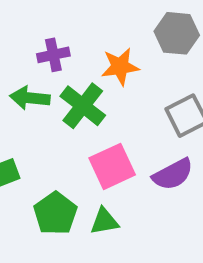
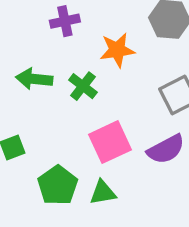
purple cross: (53, 55) -> (65, 21), moved
green cross: (83, 106) -> (83, 86), size x0.7

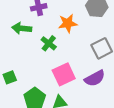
green arrow: (34, 79) -> (22, 28), moved

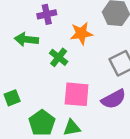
pink square: (64, 74) -> (77, 94), turned 30

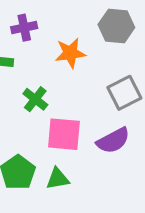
green cross: (59, 57) -> (35, 99), moved

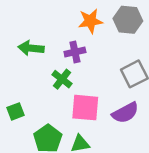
purple cross: (24, 28) -> (75, 52), moved
orange star: (70, 53) -> (90, 21), moved

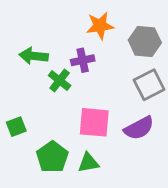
gray hexagon: (128, 20) -> (145, 41), moved
green cross: (62, 79) -> (60, 80), moved

